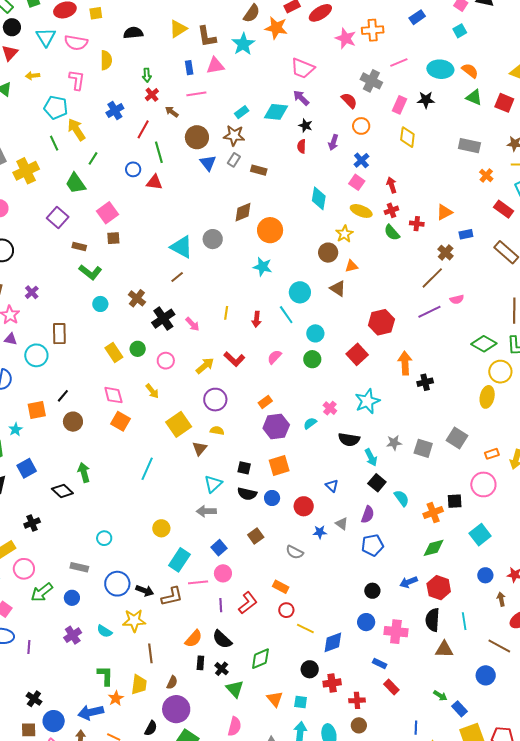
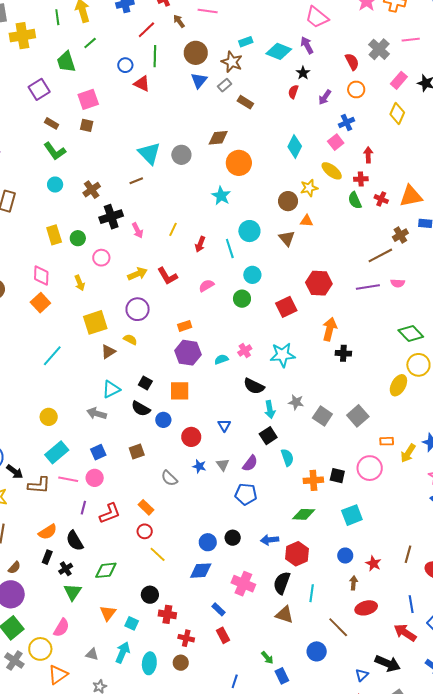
orange triangle: (444, 212) -> (411, 196), size x1.4
blue circle: (366, 622) -> (208, 542), moved
blue diamond: (333, 642) -> (201, 571), moved

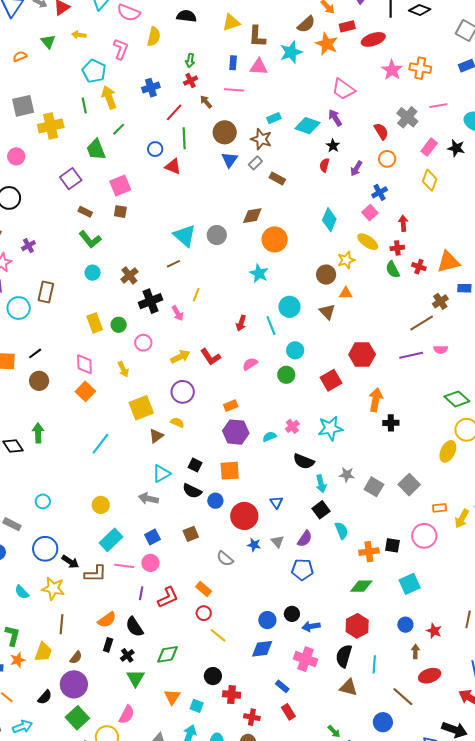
yellow line: (173, 229) -> (196, 295), moved
red circle: (191, 437) -> (244, 516), size x1.4
blue arrow: (270, 540) -> (311, 626), moved

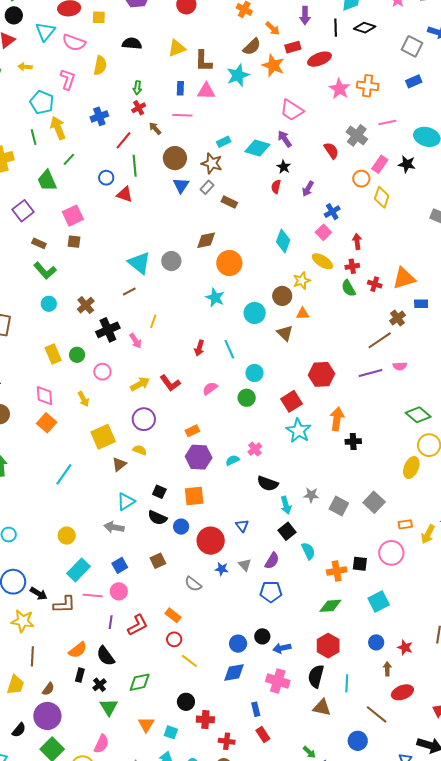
orange circle: (387, 159) -> (361, 179), moved
cyan circle: (289, 307) -> (255, 313), moved
cyan star: (330, 428) -> (299, 431), moved, turned -30
blue rectangle: (282, 686) -> (256, 709), turned 40

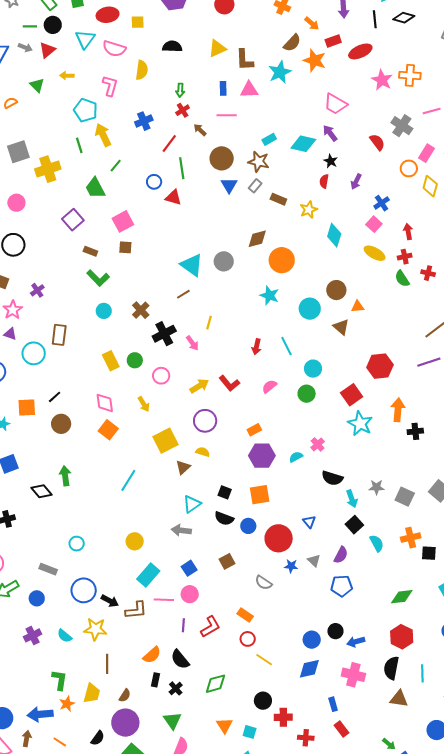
yellow star: (302, 281) -> (309, 210), moved
orange cross: (337, 571) -> (411, 538), moved
green triangle: (109, 707) -> (172, 721), moved

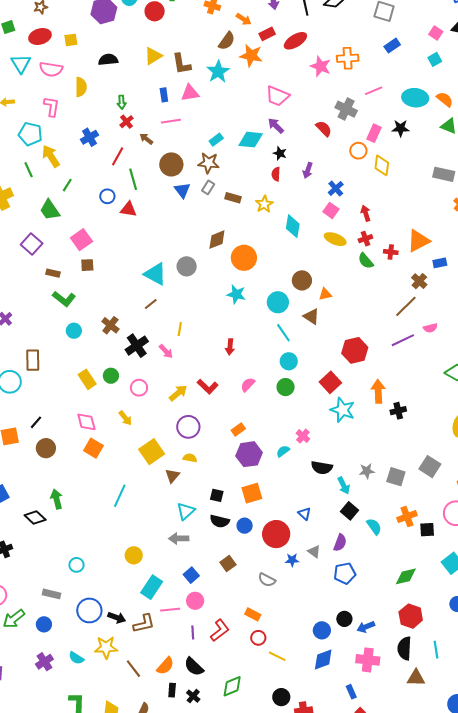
cyan line: (287, 346) -> (283, 333), moved
brown line: (107, 664) -> (133, 669), moved, turned -30

